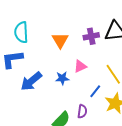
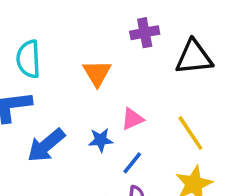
purple cross: (91, 36) -> (145, 33), moved
blue line: (95, 91) -> (132, 163), moved

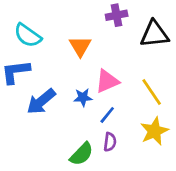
cyan semicircle: (28, 59) -> (28, 35), turned -52
pink triangle: (132, 119) -> (107, 81), size x1.4

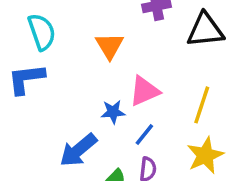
cyan semicircle: (28, 35) -> (42, 32), turned -144
yellow line: (152, 92) -> (202, 105), turned 52
blue arrow: (41, 101) -> (78, 150), moved

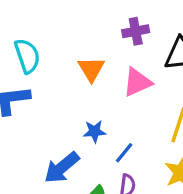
pink triangle: (144, 91) -> (137, 82), moved

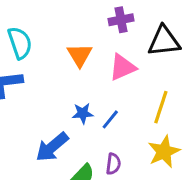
blue line: (124, 153) -> (110, 119), moved

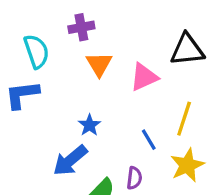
purple cross: (121, 20) -> (81, 27), moved
blue star: (83, 113) -> (89, 125), moved, turned -30
blue line: (110, 119) -> (149, 140), moved, turned -70

